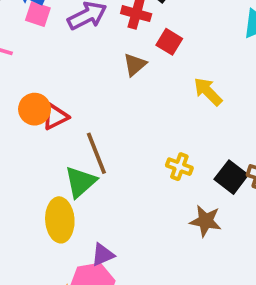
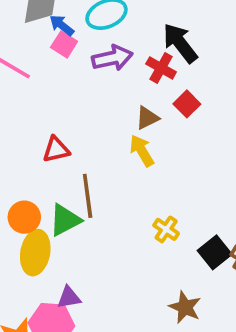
yellow arrow: (208, 92) -> (142, 151), moved
orange circle: (35, 109) -> (24, 217), moved
brown star: (206, 221) -> (185, 307), moved

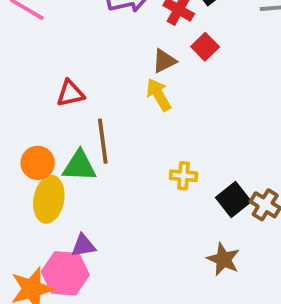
green triangle: (65, 220) -> (79, 166), turned 30
yellow cross: (166, 229) -> (184, 176), turned -30
brown star: (185, 307) -> (223, 259), moved

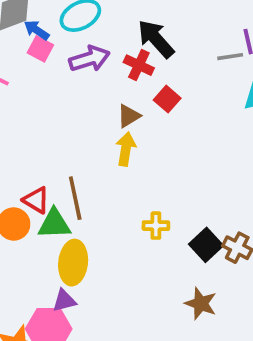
red triangle: (70, 93) -> (36, 200), moved, turned 48
yellow arrow: (159, 95) -> (126, 149), turned 44
yellow ellipse: (49, 199) -> (73, 263), moved

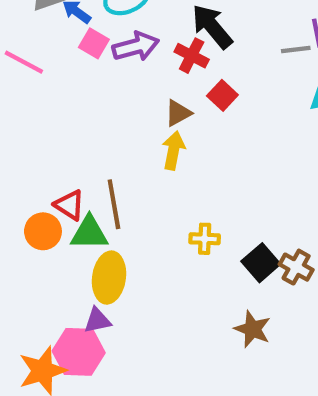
pink square: (40, 49) -> (94, 43), moved

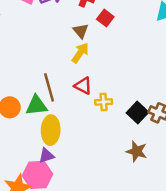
brown triangle: (178, 113) -> (81, 31), turned -35
yellow arrow: (173, 150) -> (80, 53), turned 30
red triangle: (69, 205) -> (83, 86), moved

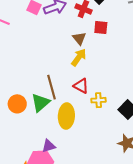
red square: (105, 18) -> (101, 27), turned -32
green triangle: (37, 105) -> (40, 103), turned -36
yellow ellipse: (51, 130) -> (66, 116), moved

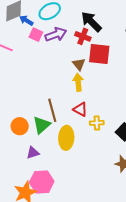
red square: (101, 27) -> (99, 54), size x1.6
yellow arrow: (79, 57) -> (78, 82), turned -42
purple triangle: (49, 146) -> (33, 153), moved

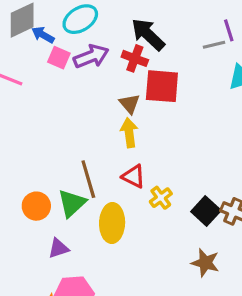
yellow cross: (97, 123) -> (161, 198), turned -32

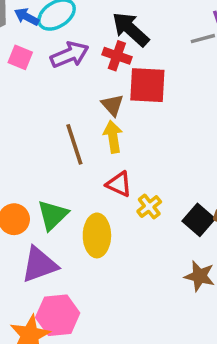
blue arrow: (43, 35) -> (27, 17), moved
pink square: (59, 58) -> (20, 57), moved
brown line: (88, 179) -> (74, 144), moved
purple triangle: (58, 248) -> (39, 265), size x1.6

